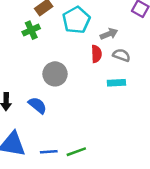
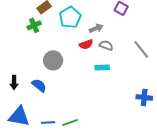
red semicircle: (96, 54) -> (86, 44), turned 72

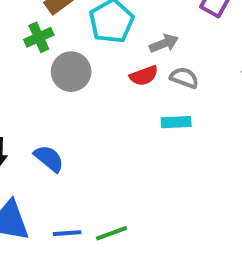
gray circle: (53, 60) -> (71, 72), moved

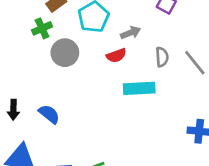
gray semicircle: (184, 78) -> (162, 57), moved, turned 66
cyan rectangle: (176, 122) -> (139, 88), size x1.5

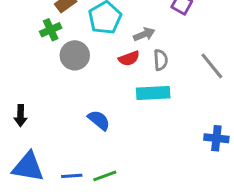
gray semicircle: (162, 57) -> (161, 60), moved
blue semicircle: (49, 114) -> (99, 120), moved

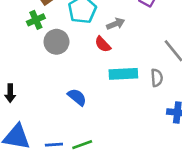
red semicircle: (129, 58) -> (103, 44), turned 66
gray semicircle: (161, 60) -> (157, 78), moved

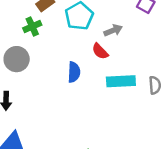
gray circle: (56, 42) -> (17, 59), moved
blue semicircle: (77, 97) -> (74, 72), moved, turned 54

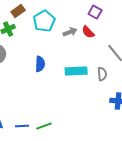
red semicircle: (100, 51) -> (88, 32), moved

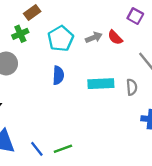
purple square: (95, 12) -> (135, 16), moved
cyan pentagon: (44, 21) -> (61, 39), moved
blue line: (22, 126) -> (37, 149), turned 56

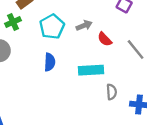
red semicircle: (115, 37) -> (105, 39), moved
gray semicircle: (132, 87) -> (112, 92), moved

